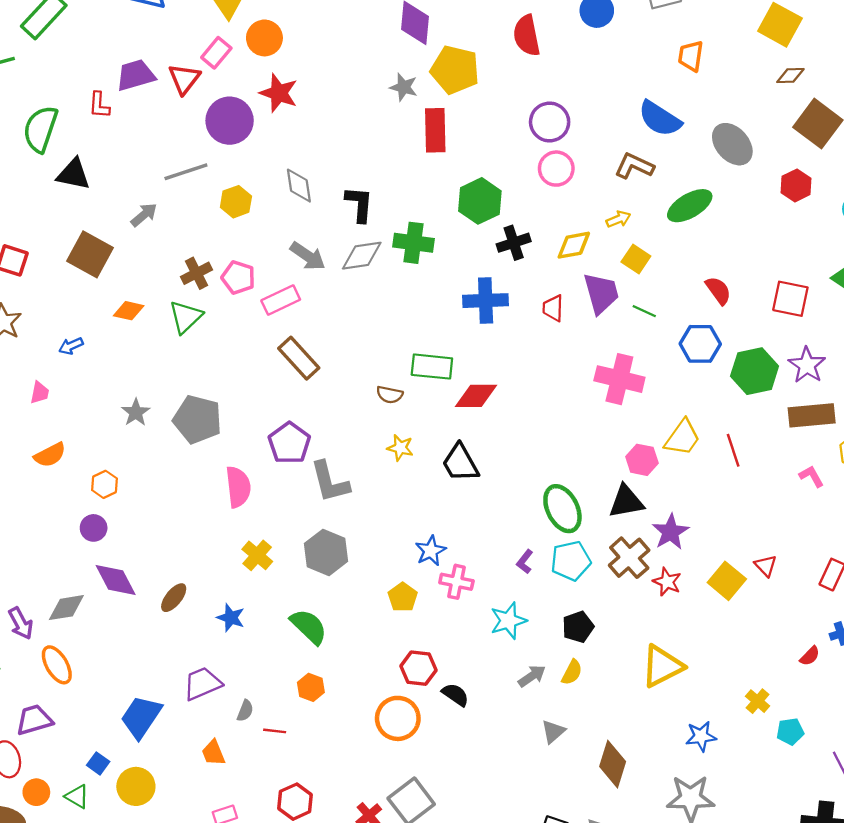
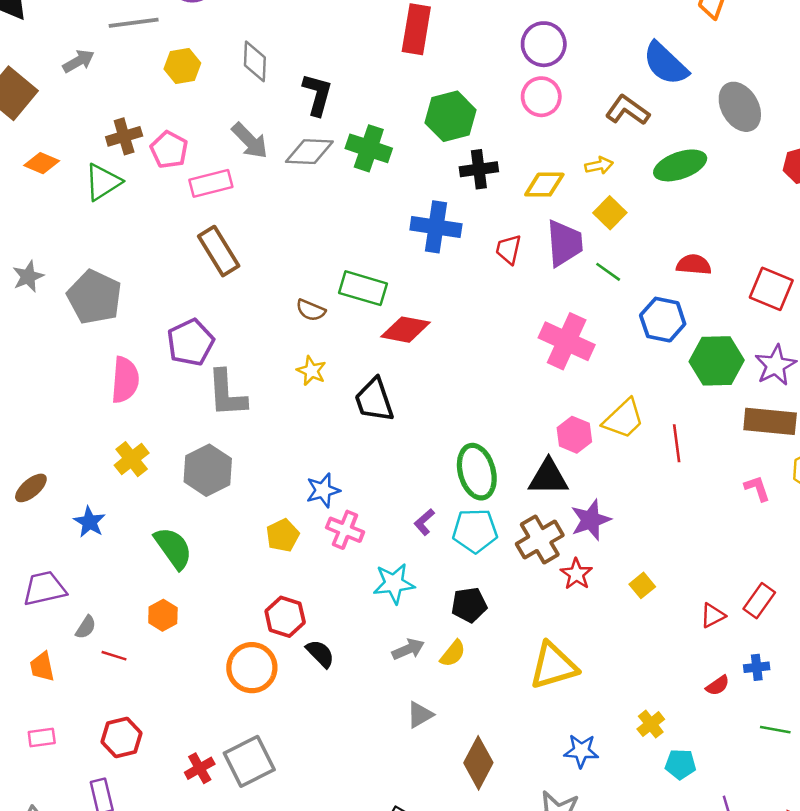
red semicircle: (718, 290) -> (694, 265), turned -60
red triangle: (766, 566) -> (713, 615), moved, turned 35
yellow square: (727, 581) -> (642, 585), size x0.6

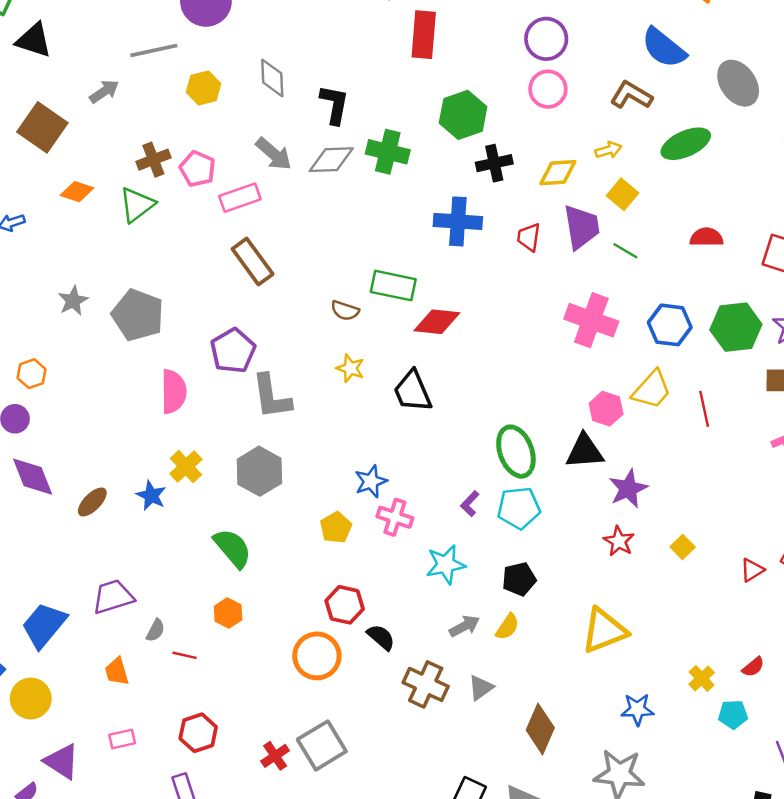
blue hexagon: (663, 320) -> (670, 325), moved
blue star: (89, 522) -> (151, 495), moved
brown cross: (540, 540) -> (426, 684), moved, turned -30
red semicircle: (718, 685) -> (753, 667), moved

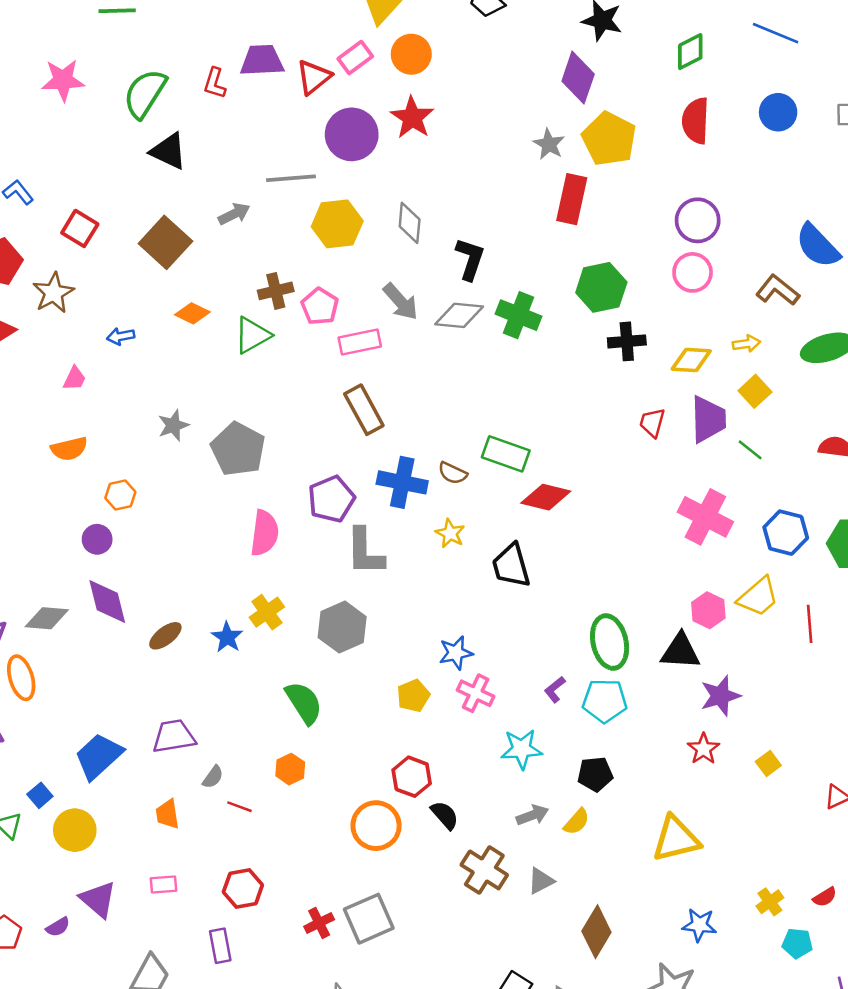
yellow hexagon: (204, 88) -> (337, 224), size x1.4
blue cross: (458, 221) -> (402, 482), moved

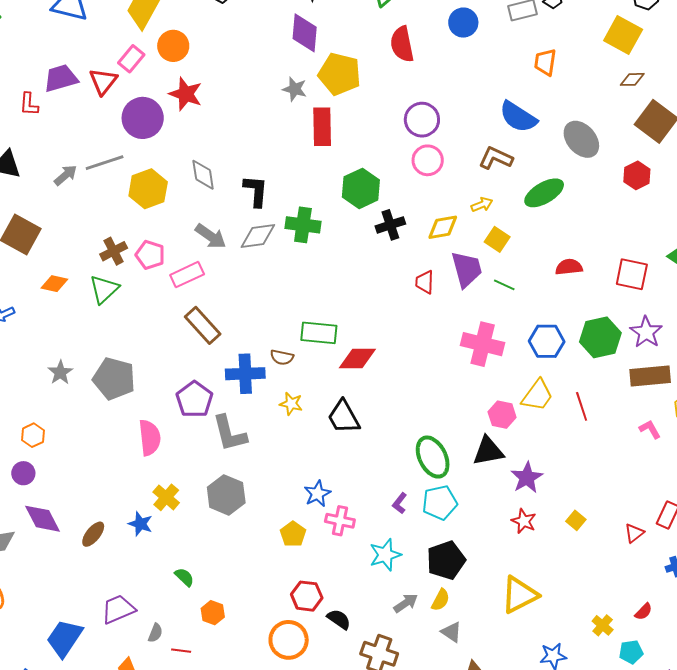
gray arrow: (234, 214) -> (66, 175), moved
green semicircle: (304, 703) -> (184, 577), moved, size x0.6
black pentagon: (595, 774) -> (446, 560), size x1.4
gray triangle: (541, 881) -> (452, 632), moved, turned -45

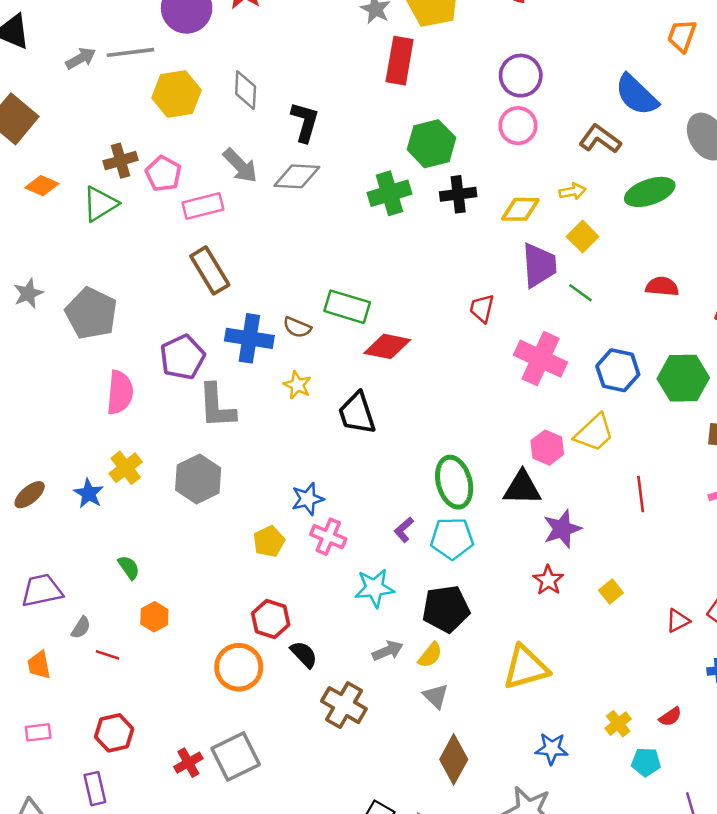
green cross: (303, 225) -> (390, 193), moved, turned -36
red trapezoid: (425, 282) -> (482, 308), moved
red line: (582, 406) -> (641, 494), moved

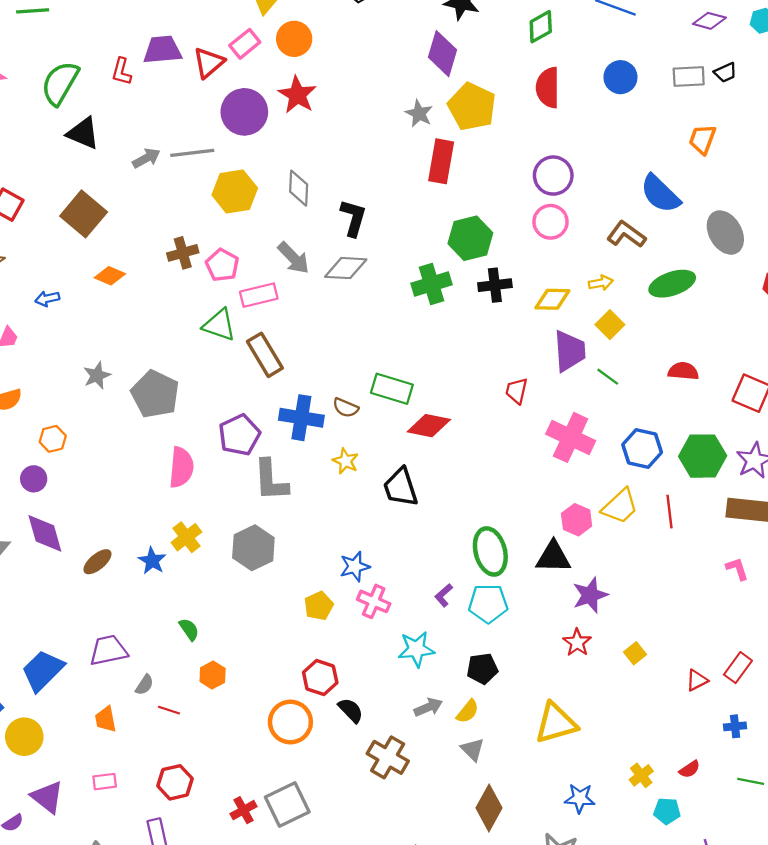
green triangle: (100, 204) -> (219, 325), moved, turned 51
red line: (641, 494) -> (669, 512), moved
black pentagon: (446, 609) -> (482, 669), size x0.7

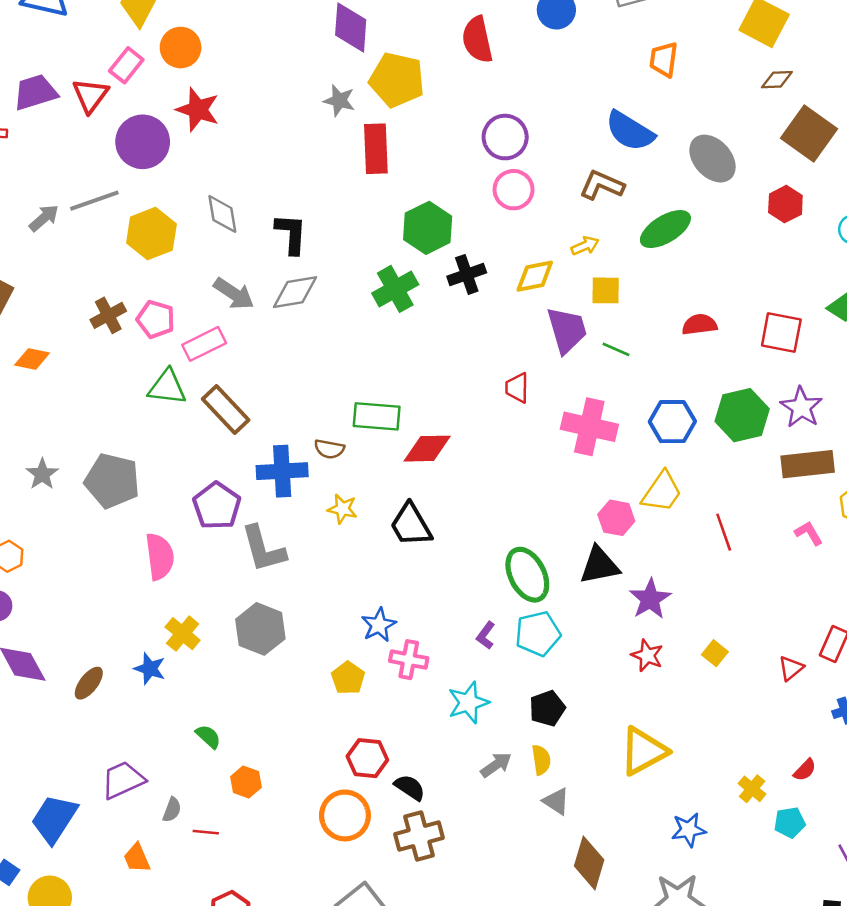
yellow square: (610, 325) -> (606, 290), turned -32
red line: (669, 512) -> (724, 532), moved
yellow semicircle: (468, 711) -> (541, 760), turned -35
brown cross: (388, 757) -> (419, 836), moved, turned -33

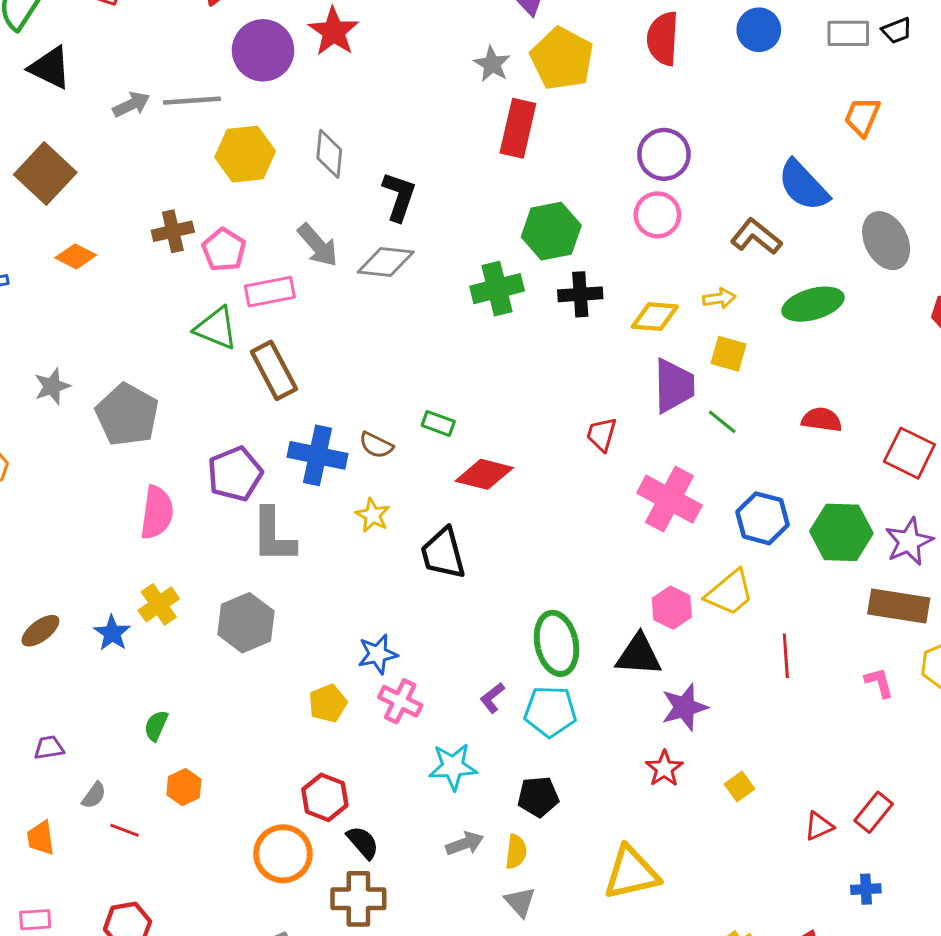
green rectangle: (377, 416) -> (438, 423), size x0.6
green semicircle: (208, 737) -> (156, 726), turned -124
purple trapezoid: (123, 780) -> (49, 748), size x0.6

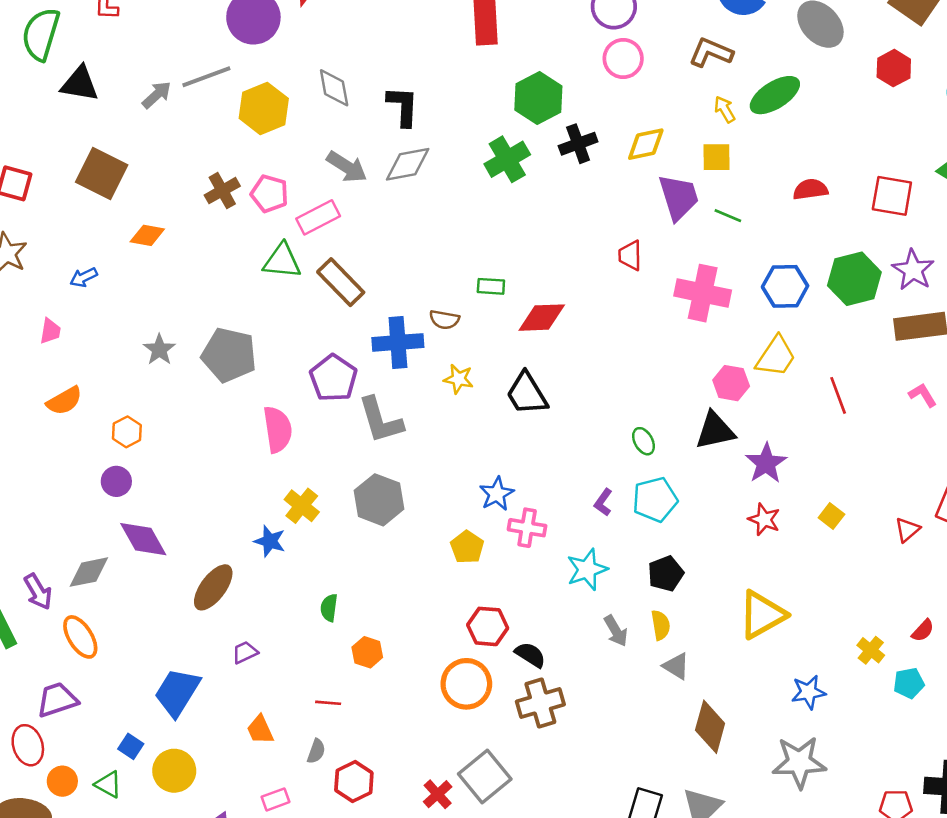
yellow arrow: (719, 298) -> (725, 109), moved, turned -96
brown ellipse: (40, 631) -> (213, 587), moved, size x1.4
green ellipse: (556, 643) -> (644, 441), size x0.5
gray semicircle: (94, 795) -> (316, 751), moved
gray arrow: (465, 844) -> (616, 631), turned 96

